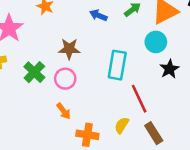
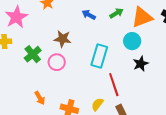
orange arrow: (64, 111) -> (40, 98), moved

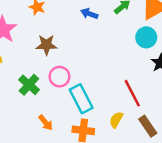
brown star: (63, 39) -> (46, 45), moved
green cross: (33, 54) -> (29, 85), moved
cyan rectangle: (99, 56) -> (81, 99), moved, turned -35

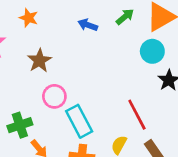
brown star: (46, 45) -> (39, 61), turned -30
green cross: (29, 85) -> (20, 125), moved, turned 30

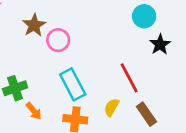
pink circle: (54, 96) -> (58, 40), moved

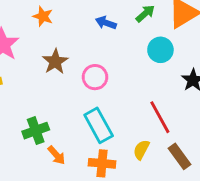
cyan circle: (144, 16) -> (160, 50), moved
pink circle: (58, 40) -> (95, 77), moved

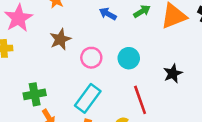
cyan circle: (160, 50) -> (129, 58), moved
cyan rectangle: (99, 125) -> (88, 98), turned 56

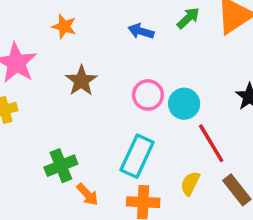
pink circle: (91, 58) -> (148, 95), moved
cyan circle: (129, 58) -> (184, 104), moved

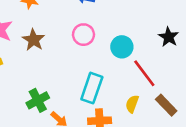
brown star: (81, 81) -> (33, 40), moved
pink circle: (148, 95) -> (83, 35), moved

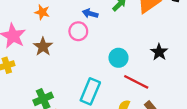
pink circle: (83, 35) -> (78, 31), moved
red line: (144, 73) -> (136, 82), turned -30

